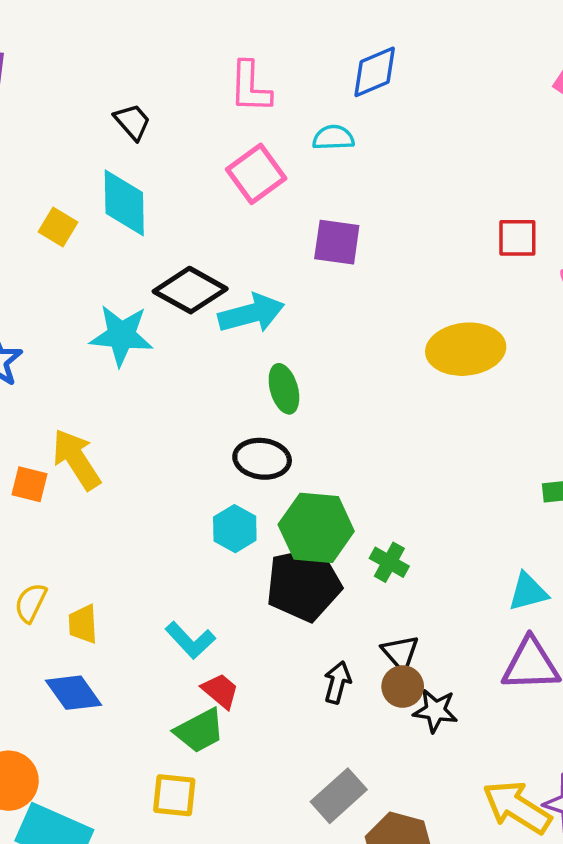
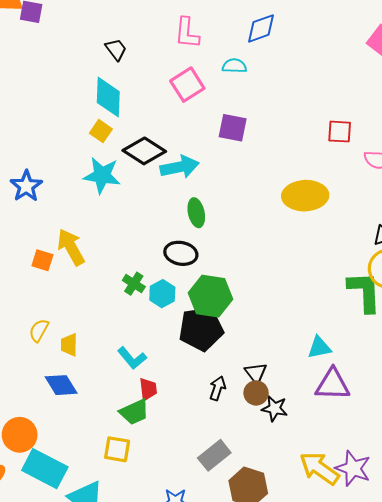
yellow square: (58, 227) -> (101, 131), moved
green cross: (389, 562) -> (134, 284), moved
cyan triangle: (528, 592) -> (319, 347), moved
red trapezoid: (220, 691) -> (148, 389), turned 40

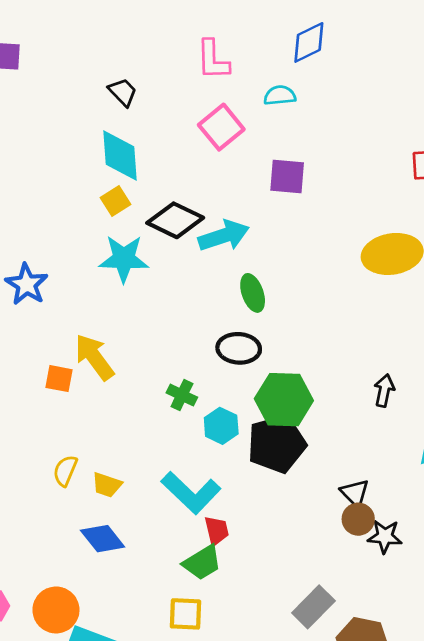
yellow square: (101, 131) -> (116, 201), turned 30
cyan hexagon: (162, 294) -> (221, 426), moved
yellow trapezoid: (69, 345) -> (107, 485), turned -65
cyan L-shape: (132, 358) -> (191, 493), size x1.5
black arrow: (218, 388) -> (384, 390), moved

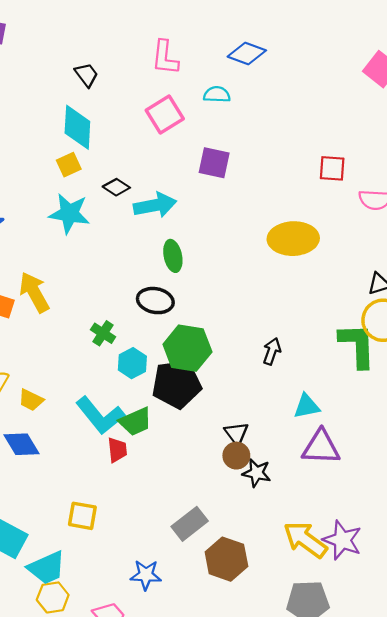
blue diamond: (309, 42) -> (247, 54), turned 39
black diamond: (175, 220) -> (116, 187), size x0.6
green trapezoid: (202, 563) -> (135, 422), moved

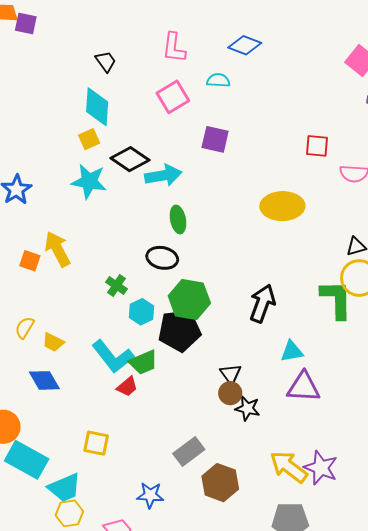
black diamond: (116, 187) -> (130, 159), size x1.6
black arrow: (272, 351) -> (262, 303), size x1.6
red trapezoid: (117, 450) -> (127, 387), turned 55

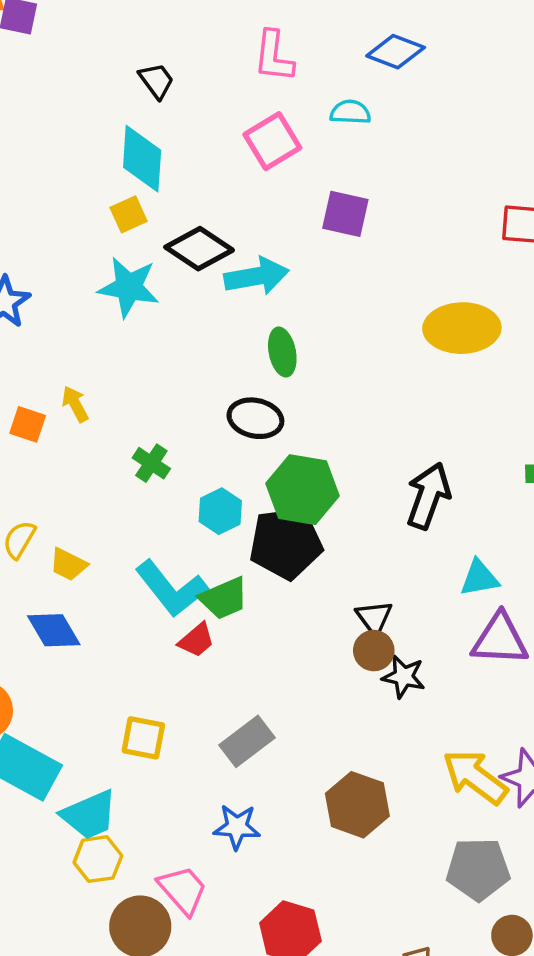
yellow arrow: (58, 249) -> (75, 404), size x0.6
green cross: (117, 285) -> (151, 463), moved
gray rectangle: (189, 452) -> (247, 741), moved

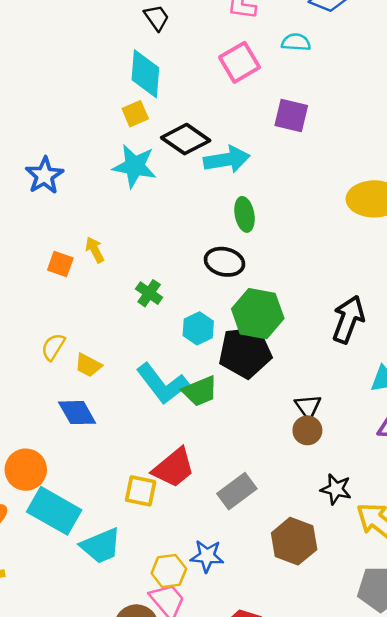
red trapezoid: (196, 640) -> (174, 468), moved, size x1.6
black star: (404, 677) -> (336, 489), moved
gray rectangle: (247, 741) -> (237, 491), moved
yellow hexagon: (98, 859) -> (169, 571), moved

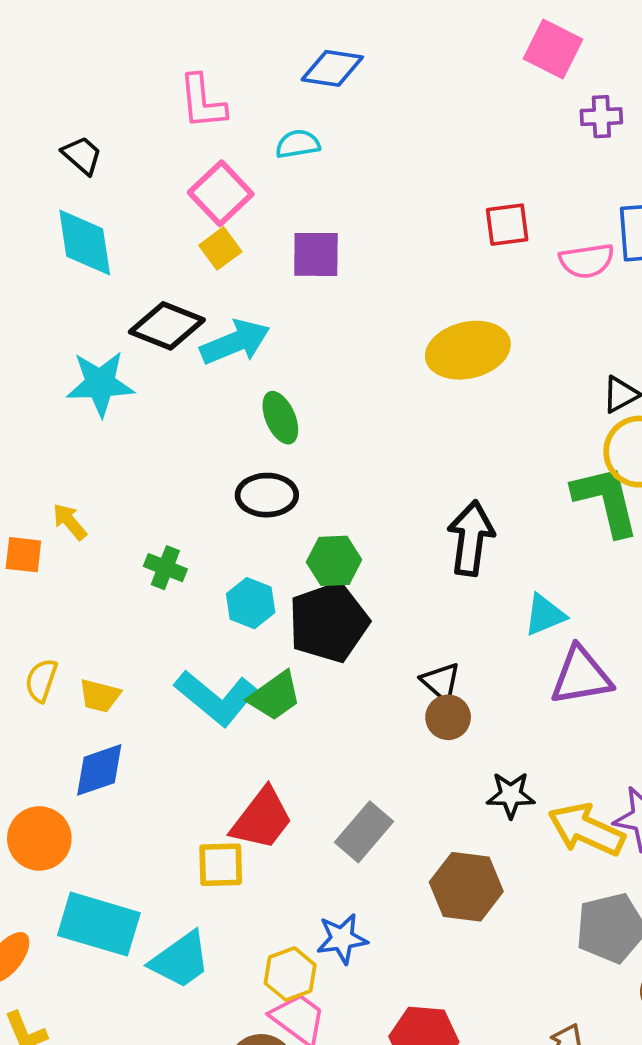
yellow square: (135, 114) -> (220, 248), moved
green hexagon: (258, 314) -> (334, 561), size x0.7
blue diamond: (77, 413) -> (99, 770), turned -66
orange circle: (26, 470) -> (39, 838), moved

